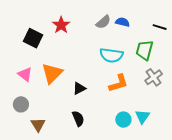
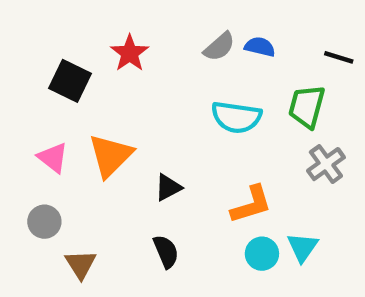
orange L-shape: (118, 83) -> (251, 205), moved

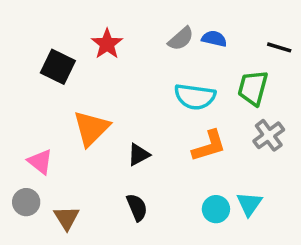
pink triangle: (53, 158) -> (40, 162), moved
orange L-shape: (251, 205) -> (209, 146), moved
gray circle: (44, 222) -> (26, 202), moved

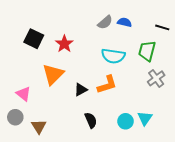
red star: (107, 44) -> (64, 44), moved
orange L-shape: (209, 146) -> (107, 85), moved
black semicircle: (137, 207) -> (91, 120), moved

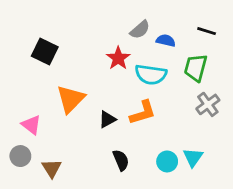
blue semicircle: (124, 22) -> (166, 41), moved
black line: (162, 27) -> (207, 31), moved
red star: (64, 44) -> (118, 58), moved

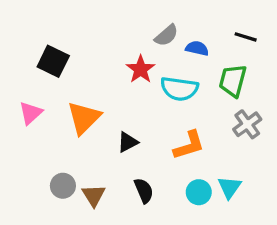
orange L-shape: (143, 113) -> (189, 145), moved
pink triangle: (31, 125) -> (31, 113), moved, turned 40
gray circle: (20, 156) -> (63, 186), moved
brown triangle: (52, 168) -> (94, 195), moved

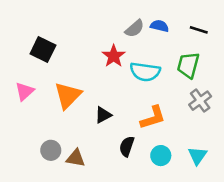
blue semicircle: (197, 48) -> (159, 26), moved
cyan triangle: (229, 187) -> (197, 156), moved
black semicircle: (144, 191) -> (127, 146), moved, turned -138
brown triangle: (94, 195) -> (76, 158), turned -48

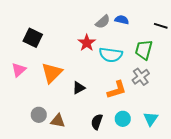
black line: (199, 30) -> (161, 26), moved
gray cross: (200, 101) -> (141, 77), moved
black semicircle: (127, 146) -> (97, 122), moved

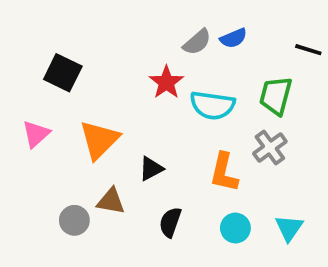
blue semicircle: (122, 20) -> (234, 38), turned 144
orange L-shape: (117, 90) -> (224, 172), turned 120
brown triangle: (58, 121) -> (111, 201), moved
black semicircle: (97, 122) -> (170, 222), moved

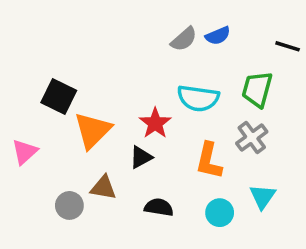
black square: (63, 73) -> (59, 96), moved
red star: (166, 82) -> (155, 123), moved
pink triangle: (36, 134) -> (25, 152), moved
black semicircle: (170, 222) -> (159, 207), turned 80
cyan triangle: (289, 228) -> (263, 197), moved

